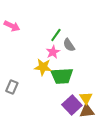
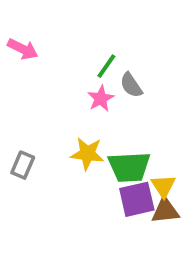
yellow star: (43, 67) -> (87, 154), moved
green trapezoid: (62, 76) -> (129, 167), moved
purple square: (72, 105) -> (137, 199), turned 30

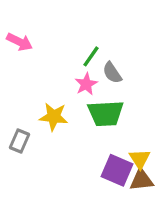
yellow star: (87, 154) -> (54, 117), moved
green trapezoid: (129, 167) -> (106, 113), moved
purple square: (137, 199) -> (117, 170), turned 36

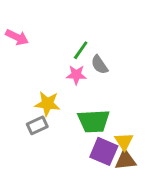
pink star: (86, 84) -> (76, 75), turned 30
green trapezoid: (106, 113) -> (94, 121), moved
gray rectangle: (20, 141) -> (37, 125), moved, turned 42

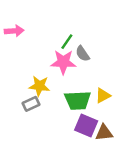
pink arrow: (17, 37) -> (14, 31), turned -30
pink star: (76, 75) -> (63, 62), size x1.5
yellow triangle: (124, 141) -> (103, 96), moved, turned 35

